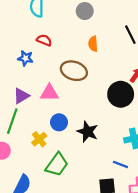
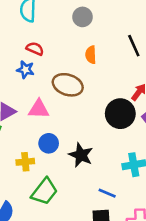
blue star: (25, 58) -> (25, 70), moved
yellow cross: (39, 139) -> (25, 162), turned 32
blue line: (120, 164) -> (107, 193), moved

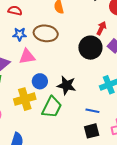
blue star: (25, 70) -> (20, 34), moved
yellow cross: (25, 162) -> (25, 99), size x1.5
green trapezoid: (44, 192) -> (52, 107), moved

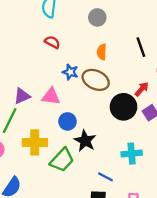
brown ellipse: (46, 33) -> (96, 80), moved
blue star: (20, 34) -> (70, 72), moved
blue circle: (40, 81) -> (68, 121), moved

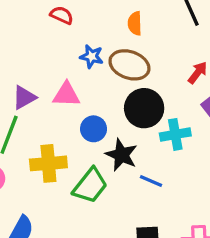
black circle: (123, 107) -> (144, 108), moved
cyan cross: (132, 154) -> (175, 134), moved
blue line: (105, 177) -> (151, 181), moved

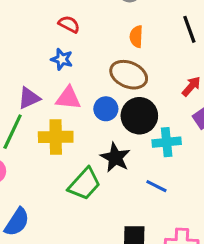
blue star: (92, 56) -> (62, 59), moved
blue circle: (94, 129) -> (106, 109), moved
yellow cross: (48, 163) -> (56, 137), moved
blue line: (151, 181) -> (156, 186), moved

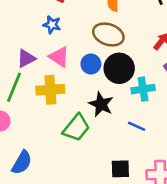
pink triangle: (68, 98) -> (59, 57), turned 30

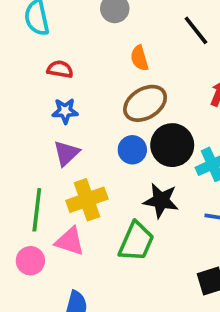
brown ellipse: (108, 35) -> (145, 103), turned -36
pink triangle: (59, 57) -> (70, 241), moved
purple triangle: (26, 59) -> (66, 153), moved

